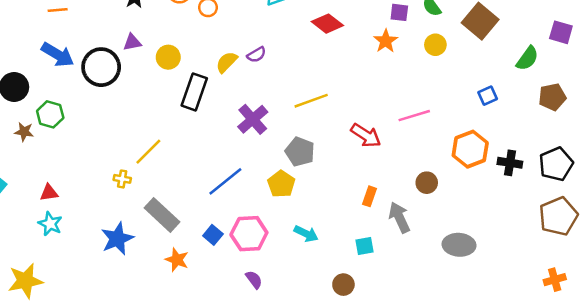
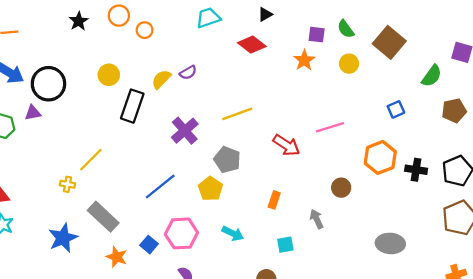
purple triangle: (132, 42) -> (33, 113), moved
orange rectangle: (370, 196) -> (274, 200), moved
gray arrow: (399, 217) -> (317, 219), size x0.7
blue square: (213, 235) -> (149, 245), moved
gray ellipse: (459, 245) -> (390, 243), moved

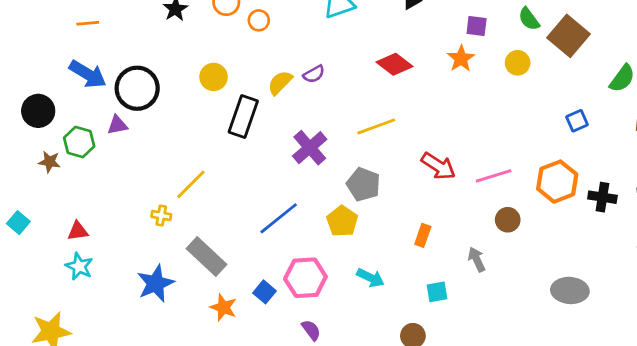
green semicircle: (346, 29) -> (529, 19), moved
red diamond: (252, 45) -> (395, 64), moved
pink line: (330, 127) -> (494, 176), moved

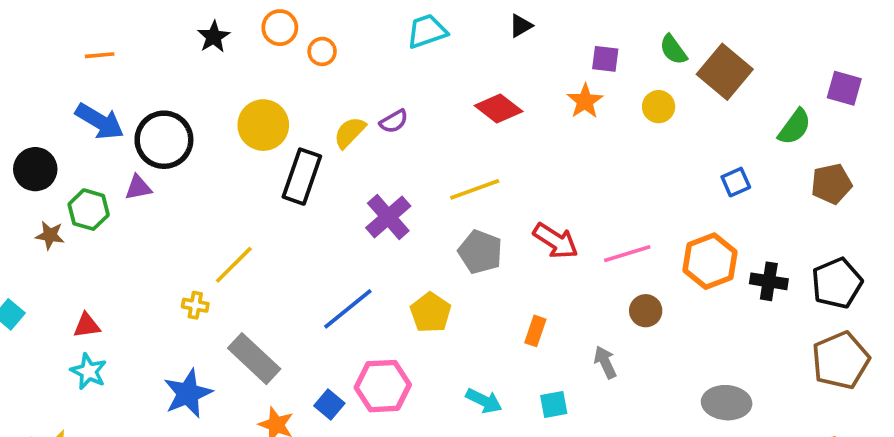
yellow circle: (214, 77) -> (263, 125), size x1.4
gray pentagon: (363, 184) -> (480, 252), moved
cyan arrow: (371, 278) -> (484, 401), moved

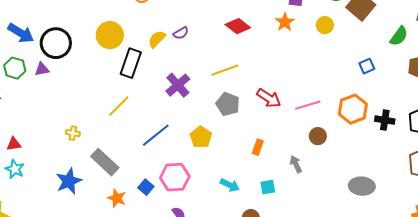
green hexagon: (89, 210) -> (15, 68), moved
yellow line: (234, 265) -> (119, 106), moved

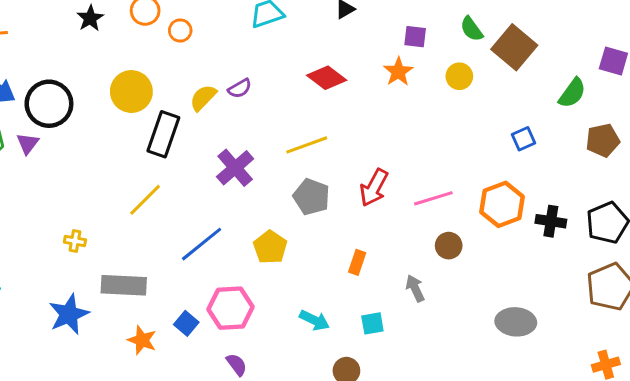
purple triangle: (42, 69) -> (28, 143), turned -42
red arrow: (269, 98) -> (374, 188), turned 85
gray rectangle: (105, 162) -> (124, 285), turned -40

